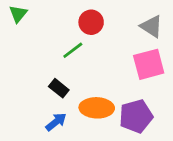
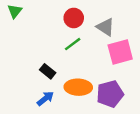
gray triangle: (151, 26) -> (105, 27), moved
green line: (73, 50) -> (73, 44), moved

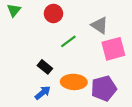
red circle: (74, 18) -> (53, 13), moved

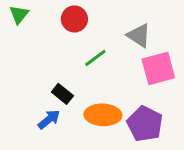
purple pentagon: (104, 88) -> (145, 124), turned -30
blue arrow: (43, 93) -> (49, 119), moved

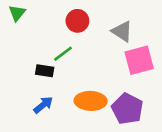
red circle: (74, 19) -> (77, 21), moved
green line: (95, 58) -> (63, 54), moved
black rectangle: (62, 94) -> (45, 71), moved, turned -30

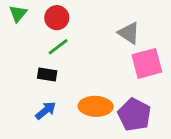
red circle: (77, 21) -> (57, 18), moved
green line: (63, 54) -> (58, 47), moved

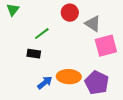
red circle: (57, 18) -> (70, 13), moved
blue arrow: (46, 111) -> (45, 83), moved

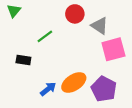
black rectangle: (34, 54) -> (23, 60), moved
orange ellipse: (69, 77) -> (74, 83), turned -35

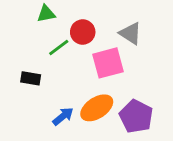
green triangle: (14, 11) -> (46, 14), moved, turned 40
red circle: (75, 14) -> (83, 32), moved
pink square: (113, 49) -> (108, 63), moved

